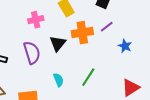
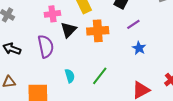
purple line: (107, 27) -> (133, 24), moved
black triangle: (58, 44) -> (69, 30), moved

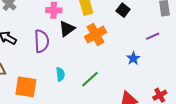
purple line: (133, 24) -> (153, 36), moved
orange cross: (98, 31) -> (95, 34), turned -35

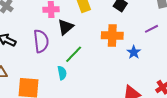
orange cross: (95, 34) -> (112, 36), moved, turned 35
green line: (90, 79) -> (74, 54), moved

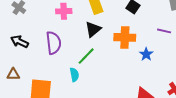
black triangle: (66, 27) -> (93, 29), moved
purple line: (152, 29) -> (164, 31), turned 40

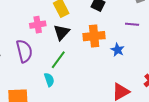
pink cross: (64, 11) -> (38, 25), moved

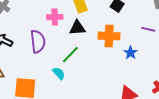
black triangle: (62, 32) -> (77, 28), turned 36
cyan semicircle: (49, 80) -> (59, 73), turned -32

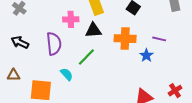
purple line: (148, 29) -> (159, 39), moved
cyan semicircle: (59, 73) -> (67, 74), moved

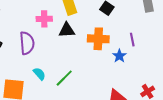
purple line: (159, 39) -> (132, 40), turned 64
green line: (86, 57) -> (64, 78), moved

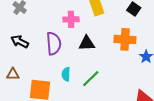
black triangle: (67, 30) -> (87, 43), moved
cyan semicircle: (39, 74) -> (66, 74), turned -136

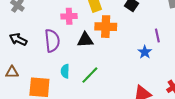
orange cross: (125, 39) -> (106, 27), moved

